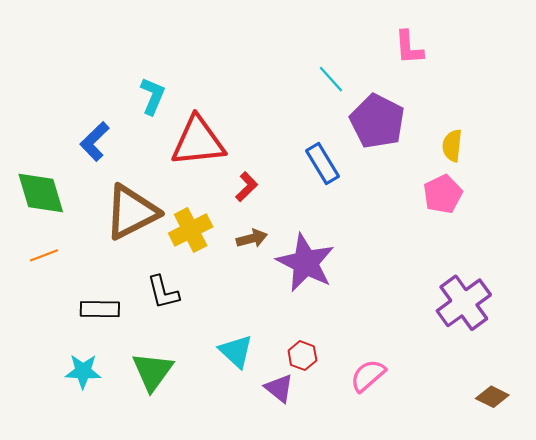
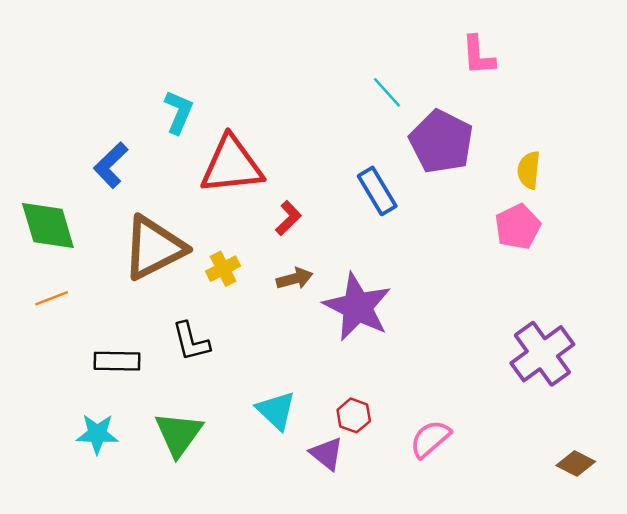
yellow cross: (191, 230) -> (223, 269), size x0.7

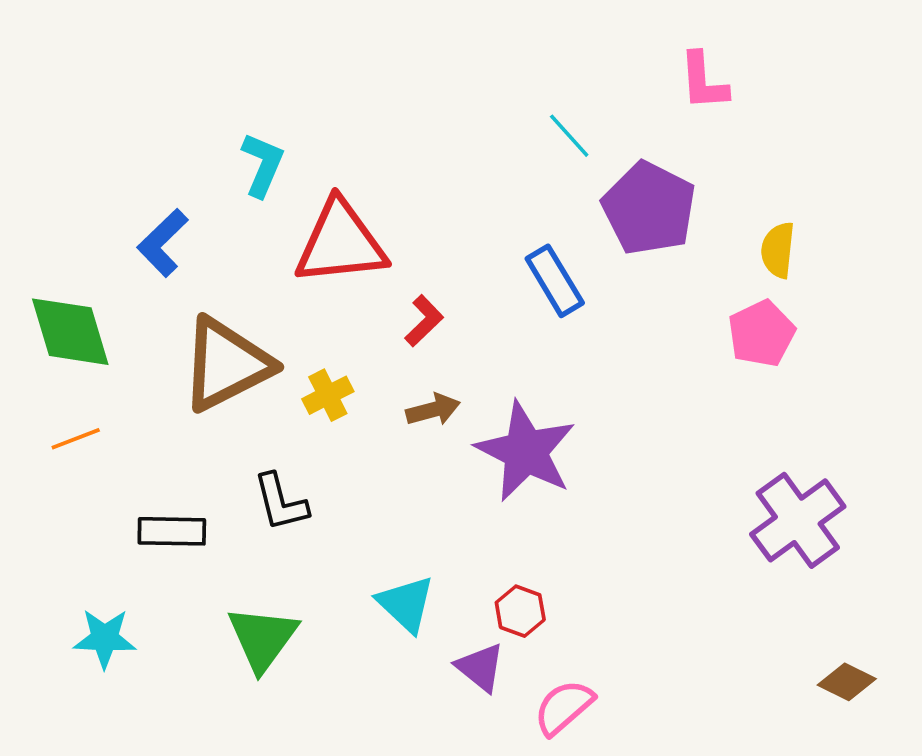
cyan star: (97, 434) -> (105, 638), moved
pink semicircle: (430, 439) -> (564, 707), moved

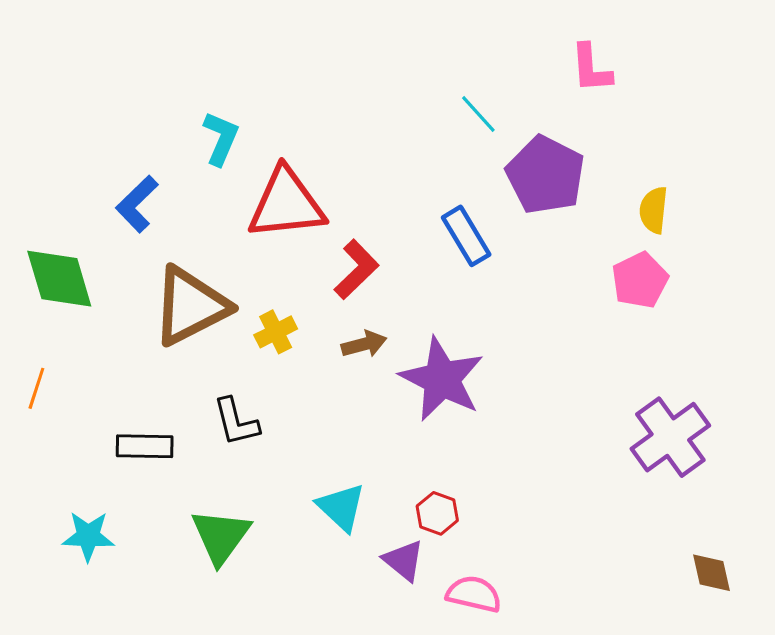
red L-shape: (424, 321) -> (356, 269), size x1.4
orange line: (76, 439) -> (36, 388), moved, turned -51
brown diamond: (847, 682) -> (712, 573), turned 51
pink semicircle: (564, 707) -> (474, 594), turned 54

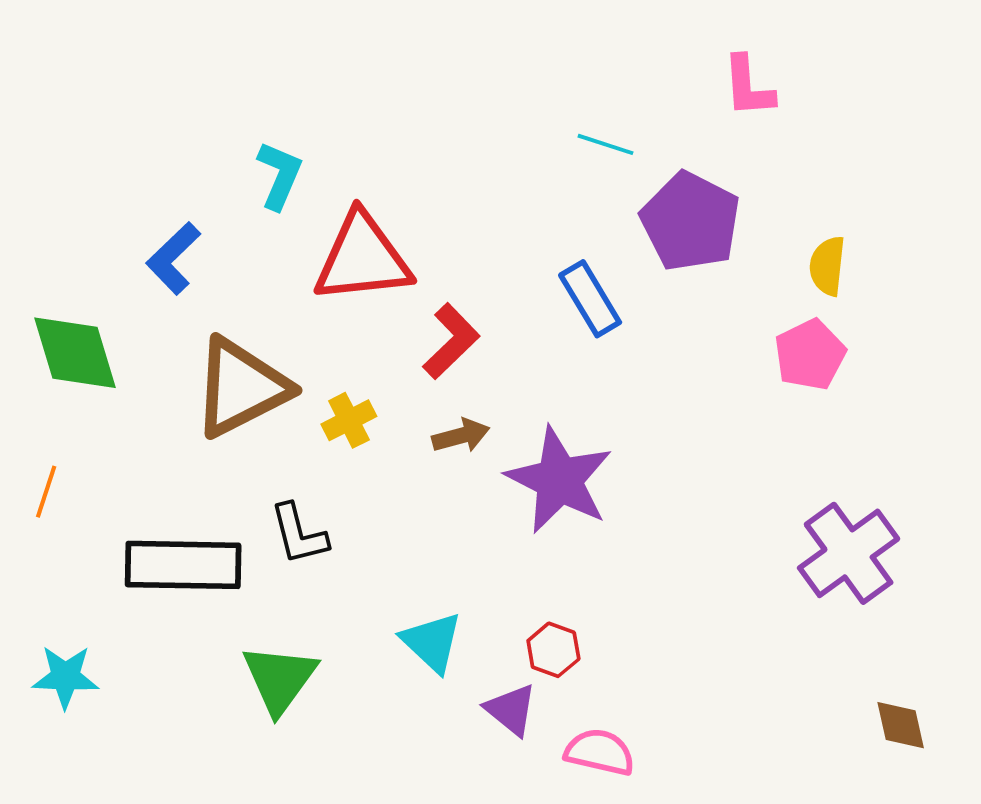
cyan line: (478, 114) -> (606, 144), turned -30
black rectangle: (145, 446) -> (183, 565), size x1.6
cyan star: (88, 536) -> (65, 677), moved

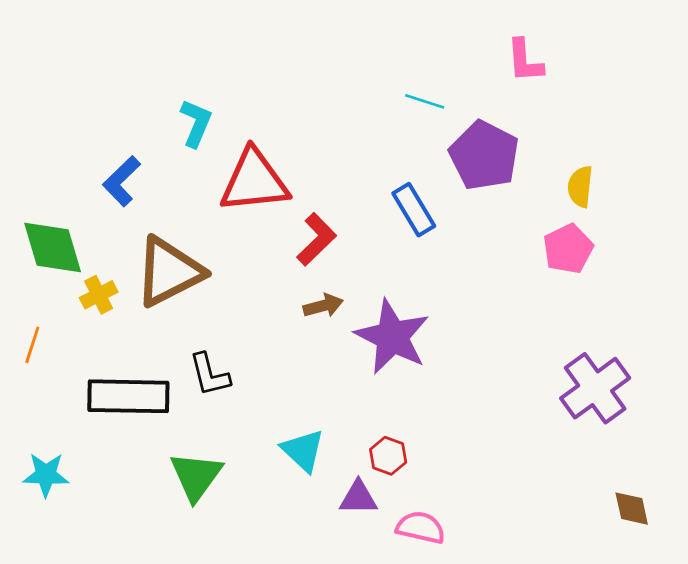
yellow cross: (349, 420) -> (99, 295), moved
purple triangle: (511, 710) -> (358, 498), turned -39

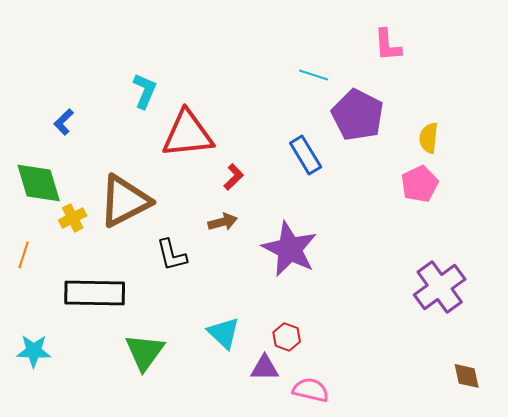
blue L-shape: (122, 181) -> (64, 122), moved, size x0.7
red L-shape: (316, 239) -> (234, 177), size x0.7
brown arrow: (323, 306) -> (223, 222), moved
black L-shape: (210, 375) -> (172, 255), moved

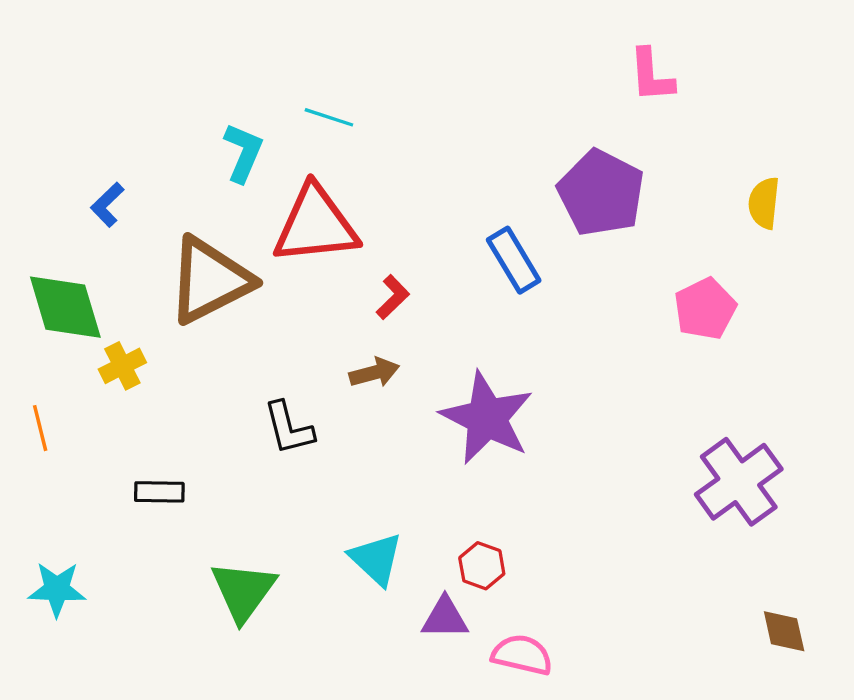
cyan line: (314, 75) -> (329, 117), moved
yellow semicircle: (429, 138) -> (764, 203), moved
brown triangle: (125, 201) -> (210, 280), moved
orange line: (24, 255) -> (40, 428), turned -32
black rectangle: (95, 293) -> (159, 492), size x0.5

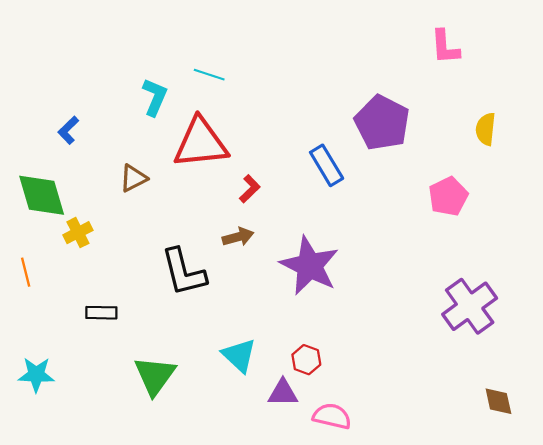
pink L-shape: (651, 75) -> (445, 47), moved
brown triangle: (210, 280) -> (133, 178), size x0.5
black L-shape: (289, 428) -> (184, 272), size x1.4

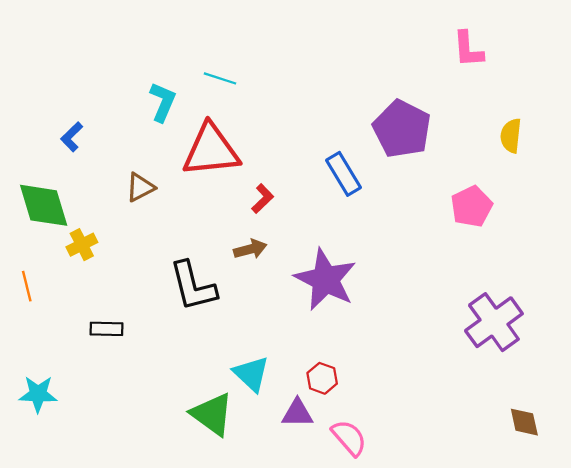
green triangle: (155, 376) -> (212, 414), moved, turned -30
pink semicircle: (332, 416) -> (349, 438), turned 36

